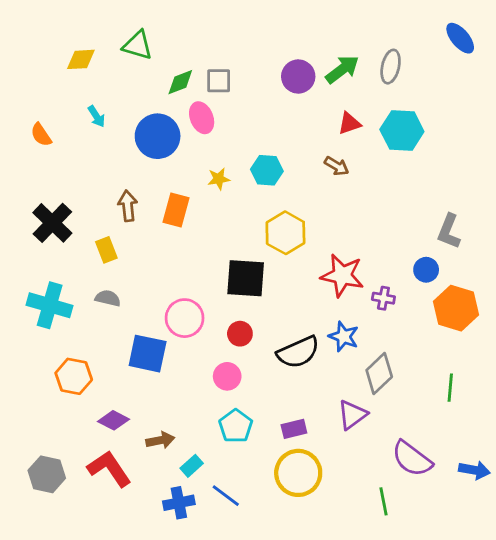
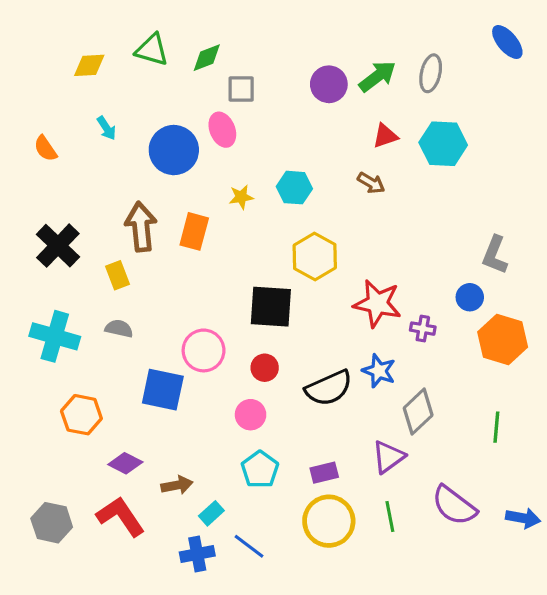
green diamond: (180, 82) -> (207, 58), moved
brown arrow: (128, 206) -> (141, 227), size x1.4
green line: (383, 501) -> (390, 516), moved

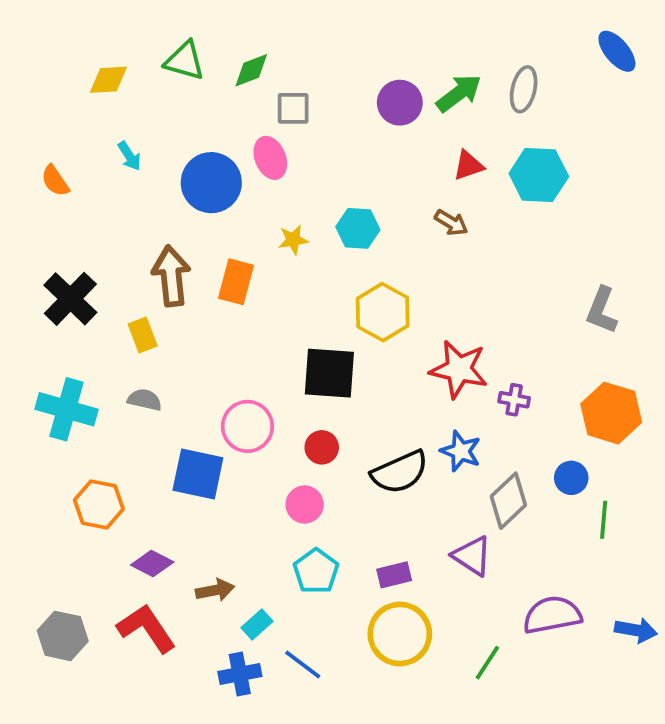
blue circle: (470, 297) -> (571, 478), moved
purple triangle: (388, 457) -> (472, 556), turned -51
purple semicircle: (454, 505) -> (552, 615), turned 132
green line: (390, 516) -> (487, 663), moved, turned 44

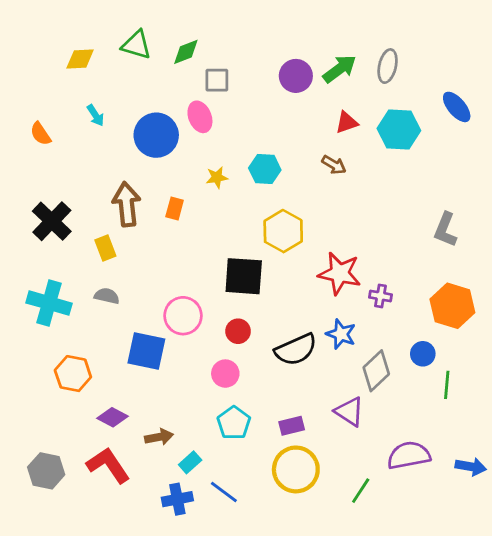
blue ellipse: (617, 51) -> (457, 107), moved
orange rectangle: (236, 282) -> (175, 209), size x0.7

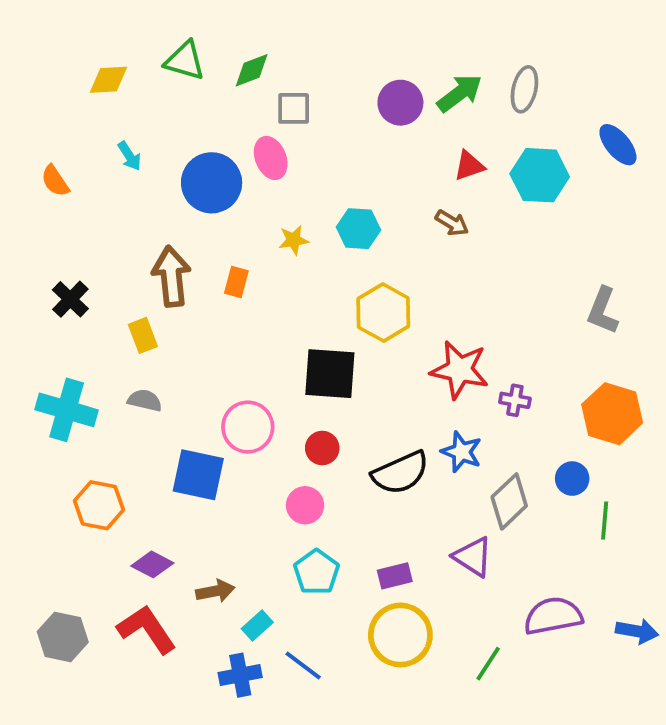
black cross: (52, 221) -> (70, 299), size x0.7

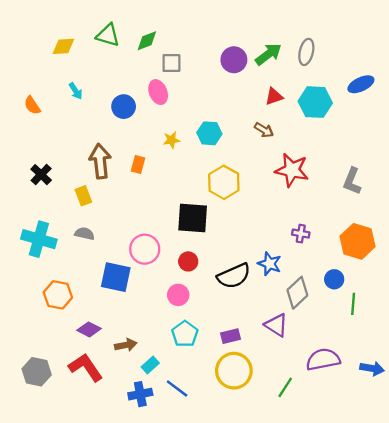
blue ellipse: (618, 145) -> (361, 84), turned -75
blue circle: (212, 183) -> (124, 107), size x0.7
red star: (460, 370) -> (292, 170), moved

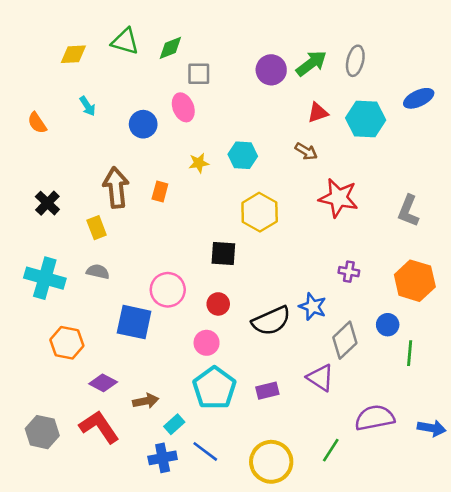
black square: (193, 218) -> (223, 254), size x0.7
cyan pentagon: (185, 334) -> (214, 388), size x1.4
yellow circle: (234, 371) -> (271, 462), moved

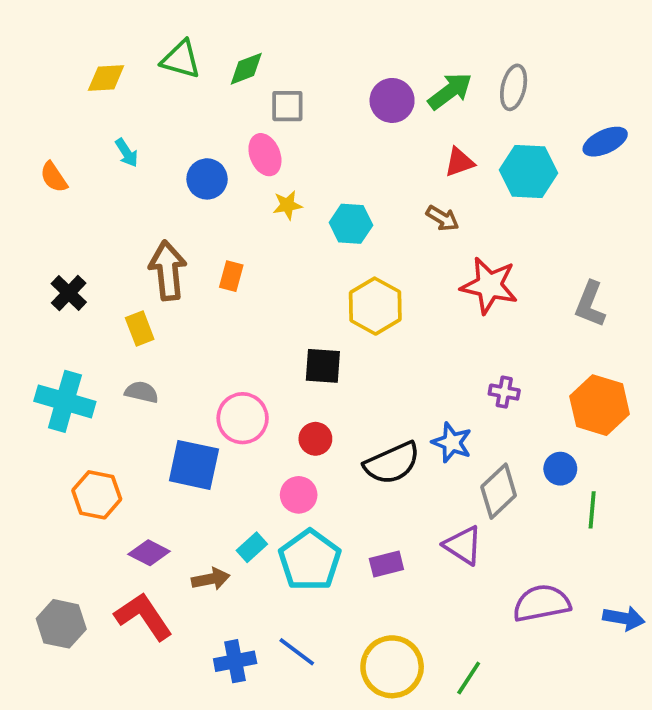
yellow star: (199, 163) -> (287, 205), moved
cyan rectangle: (174, 424) -> (252, 547), moved
green line: (331, 450) -> (469, 678), moved

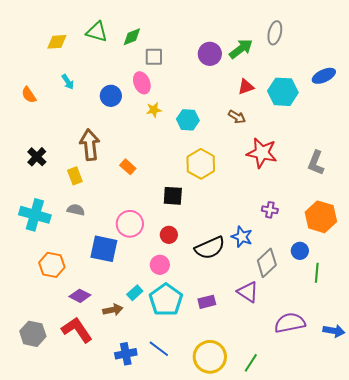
gray ellipse: (514, 87) -> (275, 33), moved
orange rectangle: (231, 276) -> (128, 167), moved, turned -63

